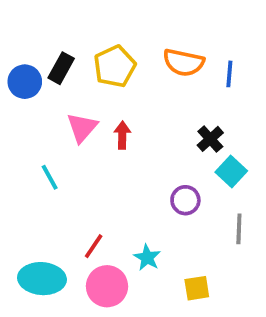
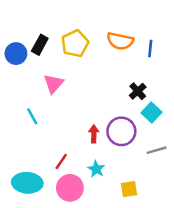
red arrow: (122, 135) -> (94, 134), moved
purple circle: (185, 200) -> (121, 131), size x1.5
gray line: (239, 229) -> (157, 150), turned 72

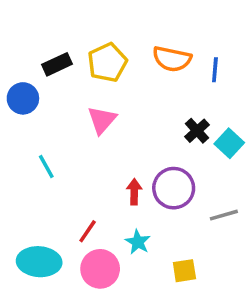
black rectangle: (40, 45) -> (57, 64), turned 36
blue circle: (16, 54) -> (23, 98), moved
pink triangle: (54, 84) -> (102, 120), moved
cyan square: (152, 113) -> (229, 143), moved

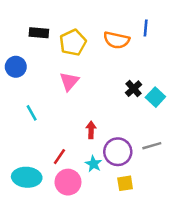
black rectangle: (57, 64) -> (39, 33), moved, turned 30
blue line: (215, 70) -> (146, 28), moved
purple circle: (174, 188) -> (118, 152), moved

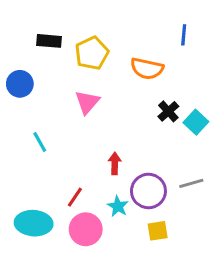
orange semicircle: (117, 40) -> (147, 69), moved

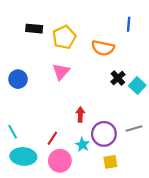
blue circle: (20, 84) -> (18, 79), moved
cyan line: (40, 142) -> (13, 132), moved

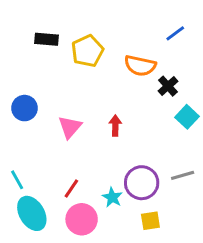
blue line: (129, 24) -> (175, 33), turned 48
pink triangle: (61, 72) -> (70, 127), moved
black cross: (118, 78) -> (168, 86), moved
red arrow: (80, 115) -> (115, 126), moved
cyan ellipse: (23, 156) -> (32, 213), turned 55

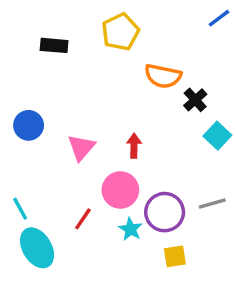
blue line: (175, 33) -> (219, 18), moved
yellow pentagon: (87, 51) -> (120, 32), moved
pink circle: (82, 219) -> (120, 190), moved

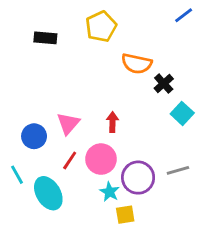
blue circle: (29, 125) -> (34, 136), moved
red line: (83, 219) -> (70, 160), moved
cyan ellipse: (37, 248) -> (48, 193), moved
yellow square: (175, 256) -> (125, 215), moved

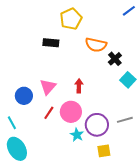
black rectangle: (45, 38) -> (51, 43), moved
cyan ellipse: (48, 193) -> (17, 149), moved
yellow square: (125, 215) -> (104, 151), moved

